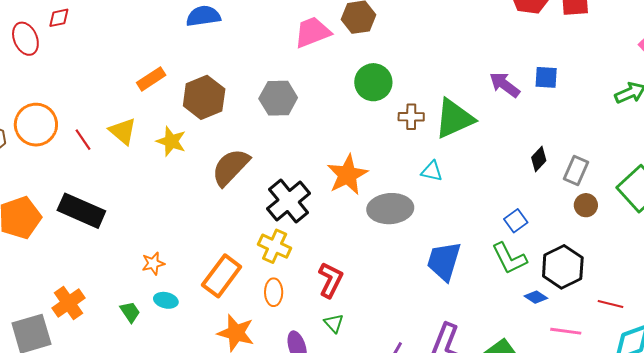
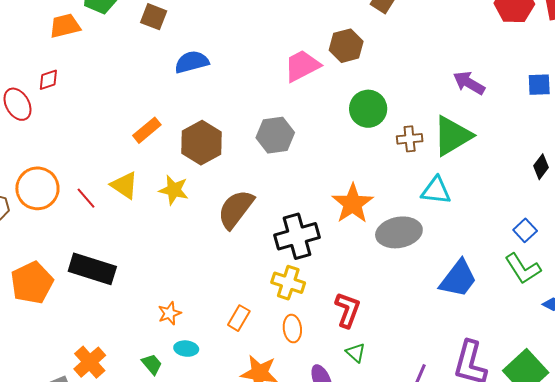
purple arrow: (504, 85) -> (469, 83), moved
cyan triangle: (432, 171) -> (436, 191), size x1.4
black cross: (289, 201) -> (297, 236), turned 30
blue trapezoid: (444, 261) -> (458, 279), turned -153
orange rectangle: (222, 276) -> (239, 318), size x0.6

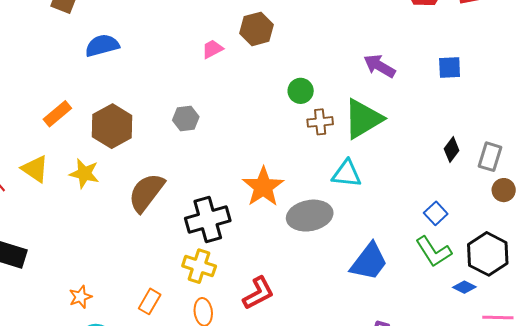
pink trapezoid: (302, 66) -> (212, 49), size x0.6
green circle: (368, 109) -> (301, 91), moved, size x0.7
gray hexagon: (275, 135) -> (186, 118), size x0.7
red L-shape: (348, 310) -> (258, 293), turned 42

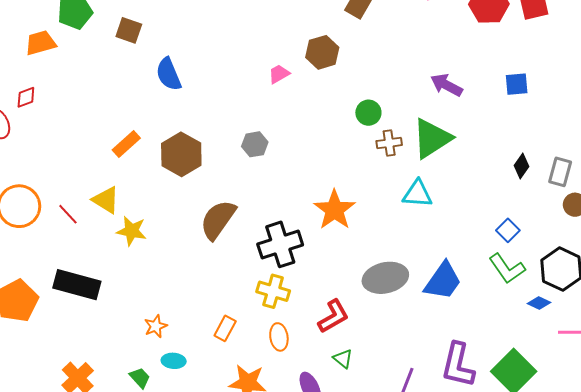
blue semicircle: (102, 45) -> (169, 74), turned -96
yellow star: (84, 174) -> (132, 231), moved
gray ellipse: (310, 216) -> (385, 278), moved

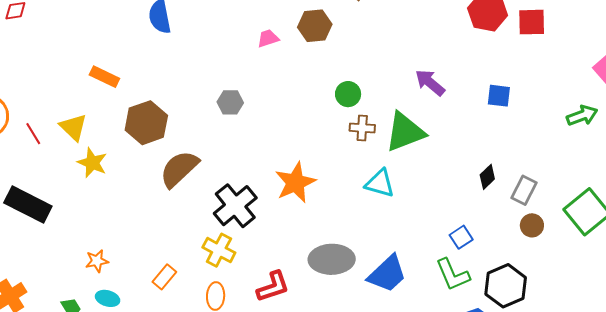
orange rectangle: (126, 144) -> (104, 77), turned 56
brown hexagon: (181, 154) -> (146, 123), moved
black cross: (280, 244) -> (235, 206), turned -33

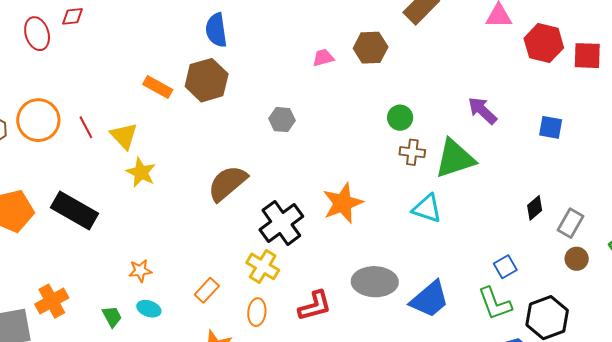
brown hexagon: (146, 123) -> (207, 80), moved
red line: (33, 134) -> (86, 127), moved

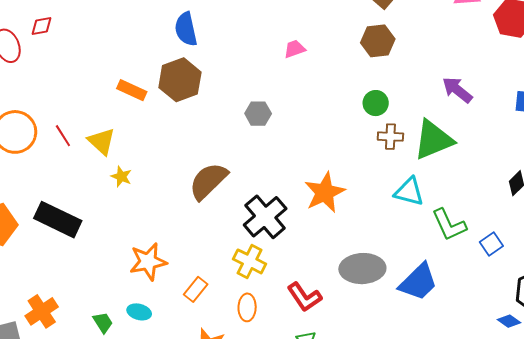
brown hexagon: (371, 48) -> (378, 41), moved
yellow star: (141, 172) -> (121, 177), size x0.7
orange star: (140, 271) -> (148, 262), moved, size x1.6
green L-shape: (495, 303) -> (449, 225), moved
red L-shape: (315, 306) -> (304, 297), turned 75

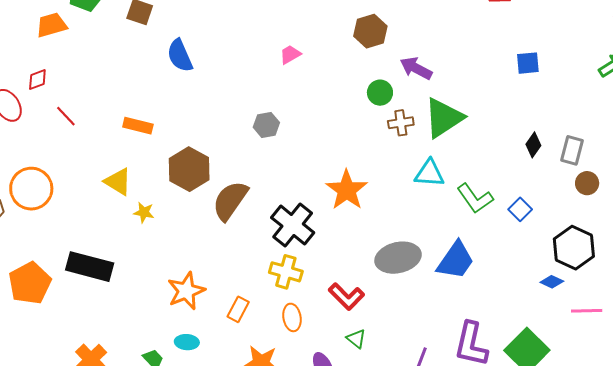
brown hexagon: (180, 80) -> (189, 169), moved
purple arrow: (457, 90) -> (416, 68), moved
red line: (63, 136) -> (66, 116), moved

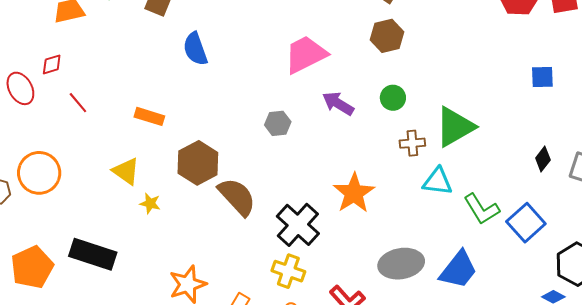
pink trapezoid: (290, 55) -> (306, 54), size x2.0
purple arrow: (416, 68) -> (338, 103), moved
brown cross: (401, 123) -> (412, 143), moved
brown semicircle: (230, 201) -> (237, 197), turned 99
blue square: (520, 209) -> (526, 223), size x1.6

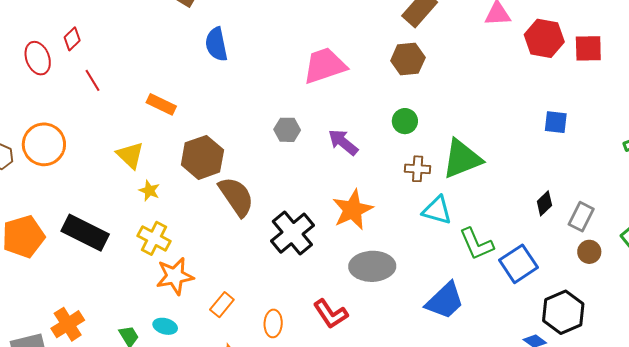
red diamond: (52, 64) -> (72, 39), turned -35
purple arrow: (338, 103) -> (343, 142), moved
gray ellipse: (401, 264) -> (372, 266), moved
yellow cross: (288, 271) -> (154, 238), moved

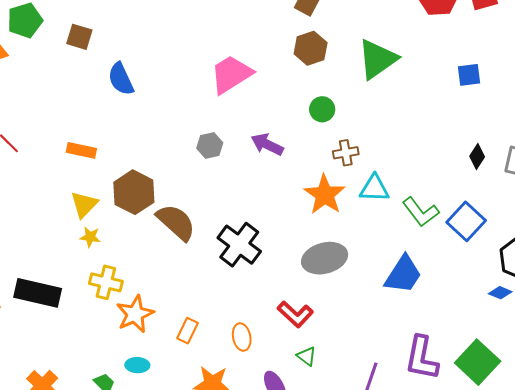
yellow triangle: (130, 155) -> (84, 204), moved, turned 44
green triangle: (462, 159) -> (377, 59), moved
orange star: (353, 210) -> (325, 195), moved

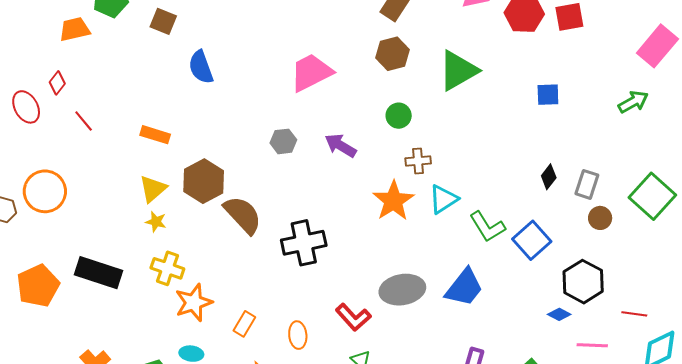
cyan triangle: (374, 188) -> (443, 199), turned -40
black cross: (239, 245) -> (304, 243), turned 36
gray ellipse: (325, 258) -> (402, 290), moved

